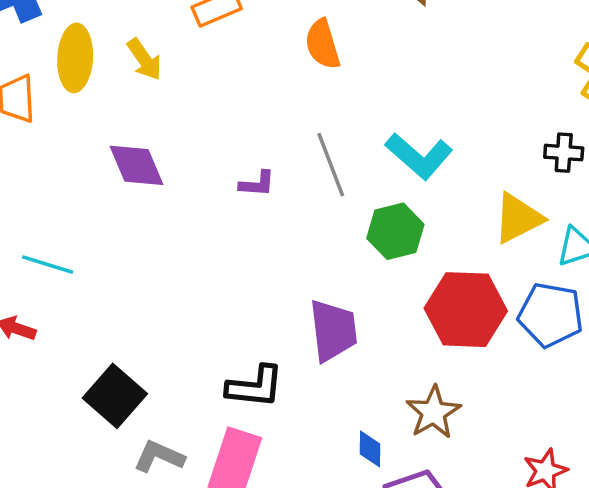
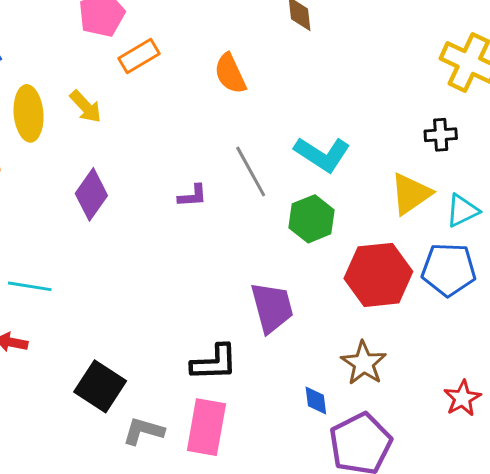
purple diamond: (137, 165) -> (91, 194), turned 66

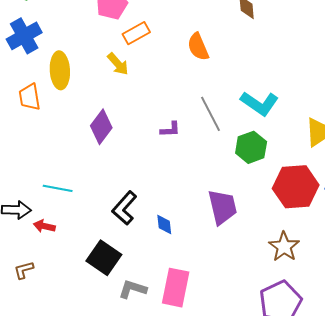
yellow arrow: (86, 107) -> (118, 64), moved
black L-shape: (214, 363) -> (124, 208), moved, turned 132
blue diamond: (316, 401) -> (164, 224), moved

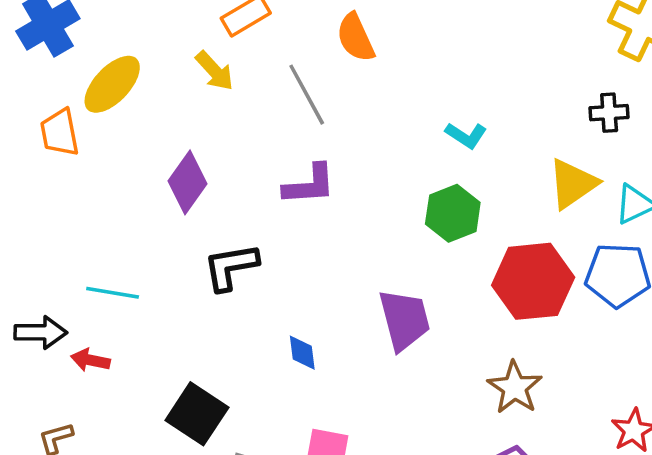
yellow ellipse: (60, 70) -> (112, 84), turned 48
cyan L-shape: (260, 103) -> (466, 135), size x0.6
gray line: (210, 114) -> (307, 95), moved
purple L-shape: (170, 129) -> (309, 185), size x1.5
black L-shape: (124, 208) -> (231, 267), moved, turned 40

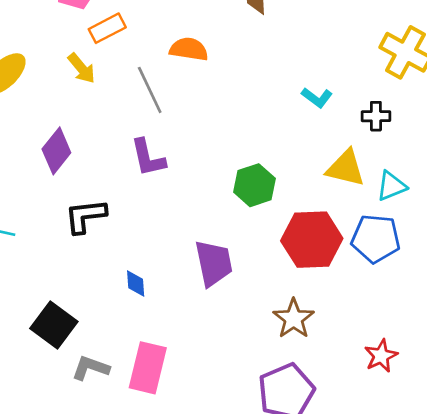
orange semicircle: (356, 38) -> (189, 49), turned 120
cyan L-shape: (466, 135) -> (317, 98), moved
yellow triangle: (573, 184) -> (346, 168), turned 45
purple L-shape: (309, 185) -> (148, 158), turned 78

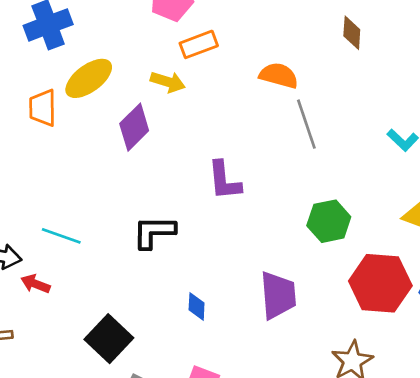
yellow arrow: (82, 68) -> (168, 82), turned -40
gray line: (150, 90) -> (306, 124), moved
purple diamond: (56, 151) -> (134, 127), moved

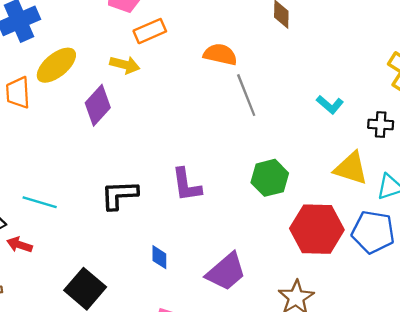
purple L-shape: (224, 181) -> (186, 185), moved
purple trapezoid: (278, 295) -> (226, 272), moved, turned 57

